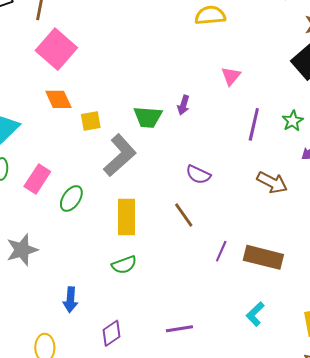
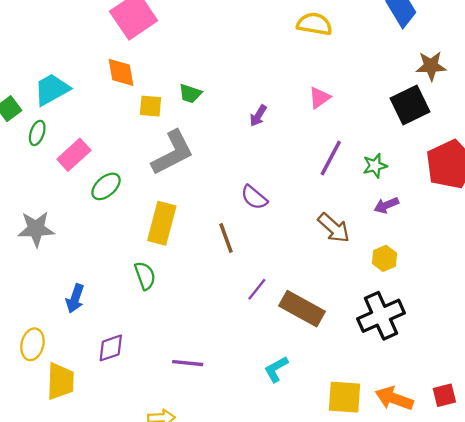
green trapezoid: (148, 117) -> (190, 94), moved, size x0.7
green semicircle: (124, 265) -> (145, 276), turned -105

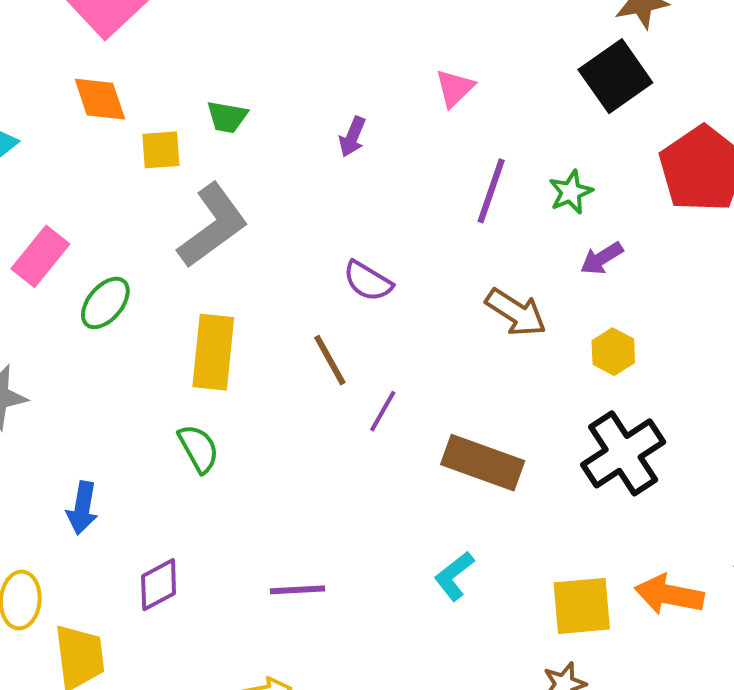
purple line: (257, 289) -> (383, 411), moved

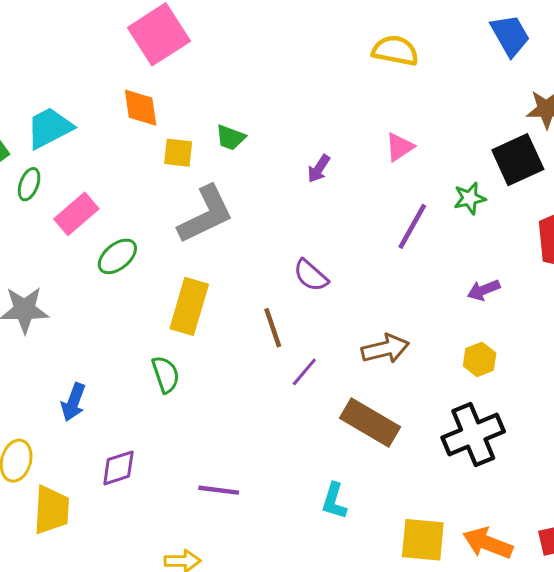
green star: (571, 192) -> (470, 198), moved
brown arrow: (516, 312) -> (385, 349), moved, turned -57
cyan L-shape: (454, 576) -> (334, 501), turned -45

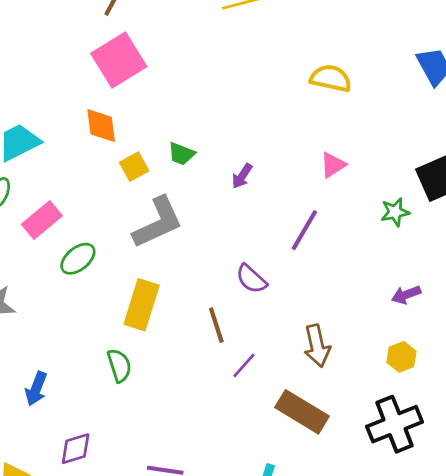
yellow square: (178, 153) -> (134, 167), turned -36
purple arrow: (319, 169) -> (242, 176), moved
purple line: (412, 226) -> (304, 230), moved
brown arrow: (385, 349) -> (317, 346), turned 90

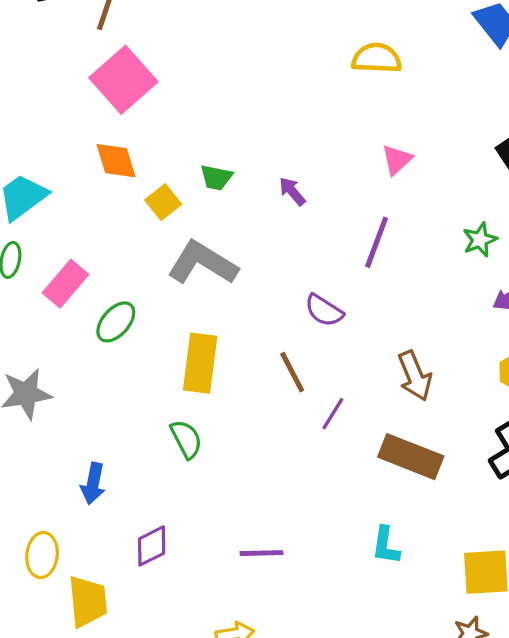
purple arrow: (242, 176) -> (292, 191), turned 115
green star: (395, 212) -> (480, 240), moved
gray L-shape: (158, 223) -> (202, 263), turned -114

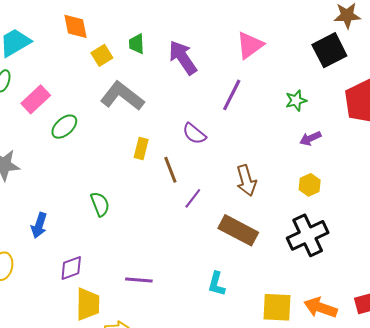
pink triangle: (397, 160) -> (250, 45), size x1.4
green trapezoid: (216, 177) -> (137, 44), turned 70
purple arrow: (292, 191) -> (183, 58), size x1.8
yellow rectangle: (200, 363) -> (141, 149), moved, size x0.6
yellow trapezoid: (88, 601) -> (88, 304), moved

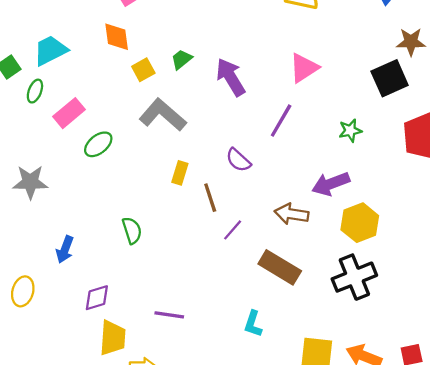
green trapezoid: (137, 44) -> (182, 59), turned 50
purple arrow: (310, 138) -> (331, 184), moved, size x1.6
brown arrow: (246, 181) -> (292, 214), turned 112
yellow hexagon: (310, 185) -> (360, 223), size x1.6

